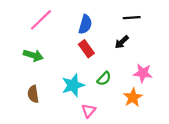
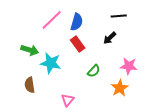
pink line: (41, 20) -> (52, 20), moved
cyan star: (73, 85) -> (51, 63), moved, turned 30
pink triangle: (89, 111) -> (68, 100), moved

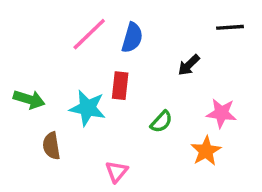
black line: (119, 16) -> (230, 27), moved
red rectangle: (78, 44) -> (120, 86), moved, turned 42
green arrow: (30, 50) -> (29, 99), moved

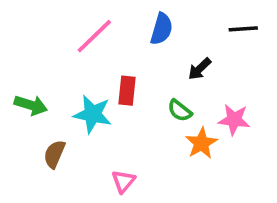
blue semicircle: (132, 38) -> (161, 29), moved
green semicircle: (161, 122) -> (180, 111), moved, turned 85
brown semicircle: (51, 146) -> (54, 154), turned 32
orange star: (206, 151) -> (201, 143), moved

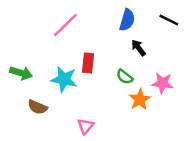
blue semicircle: (161, 29) -> (127, 20), moved
black line: (243, 29) -> (169, 20), turned 30
black arrow: (200, 69) -> (139, 48), turned 96
brown semicircle: (54, 154) -> (37, 107), turned -90

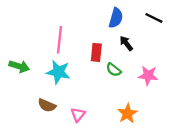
pink line: (65, 25) -> (60, 40), moved, turned -40
red rectangle: (88, 63) -> (96, 52), moved
orange star: (140, 100) -> (127, 113), moved
brown semicircle: (37, 107) -> (47, 105), moved

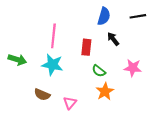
black line: (154, 18) -> (138, 16), turned -35
green semicircle: (114, 70) -> (99, 71), moved
orange star: (127, 113) -> (105, 91), moved

